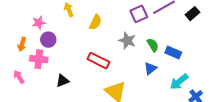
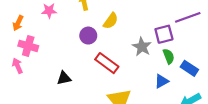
purple square: (139, 14) -> (164, 34), moved
purple circle: (48, 40) -> (88, 36), moved
orange arrow: (22, 44) -> (18, 23), moved
pink cross: (39, 59) -> (28, 46), moved

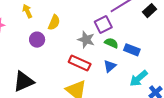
green semicircle: (169, 56) -> (111, 43), turned -32
red rectangle: (107, 63) -> (80, 63), moved
black triangle: (64, 78) -> (24, 81), size x1.6

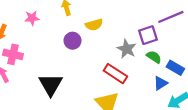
yellow semicircle: (54, 22) -> (94, 25), turned 42
blue triangle: (110, 66) -> (161, 83), moved
black triangle: (24, 81) -> (51, 85), turned -45

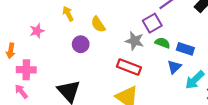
yellow semicircle: (94, 25) -> (98, 24), turned 84

